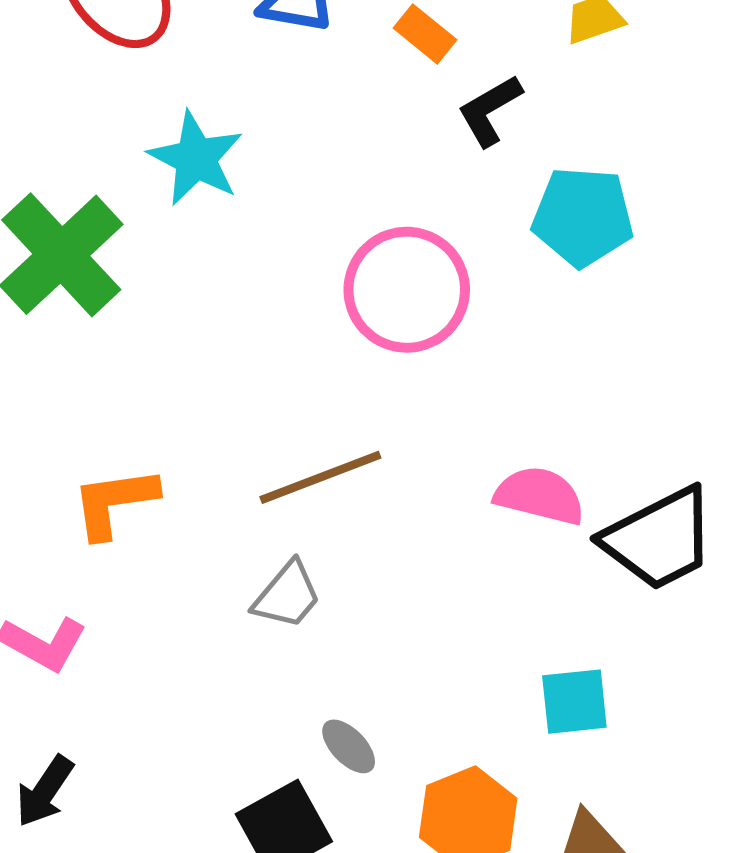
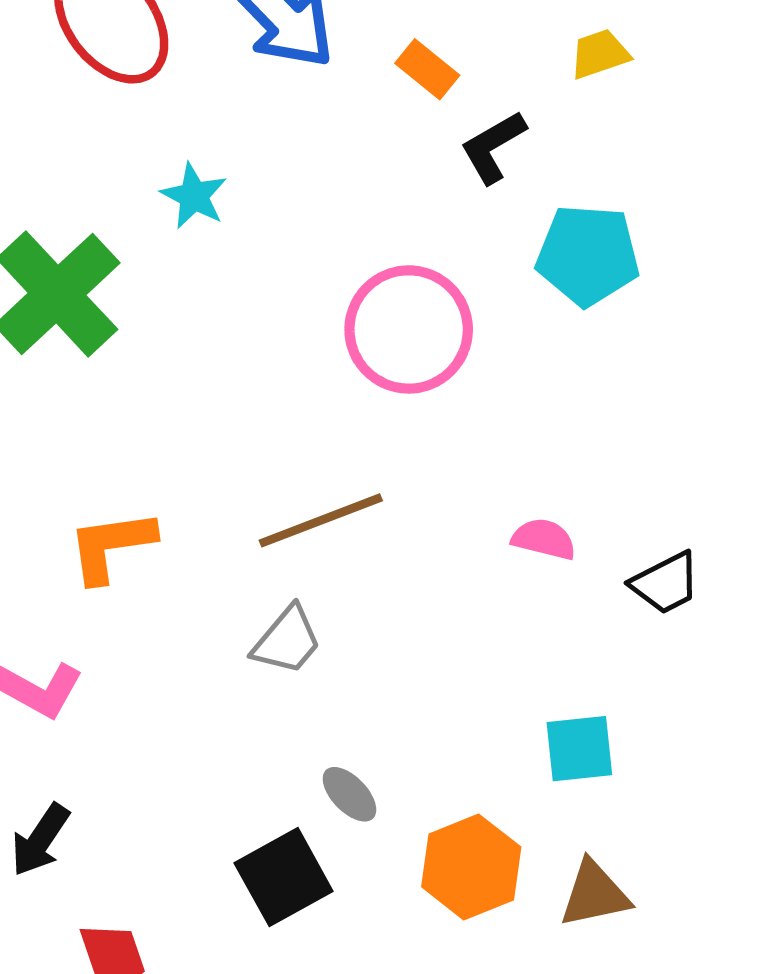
cyan star: (196, 159) -> (194, 196), size x0.7
pink semicircle: (540, 496) -> (544, 539), size x0.7
black trapezoid: (659, 539) -> (666, 583), size x0.6

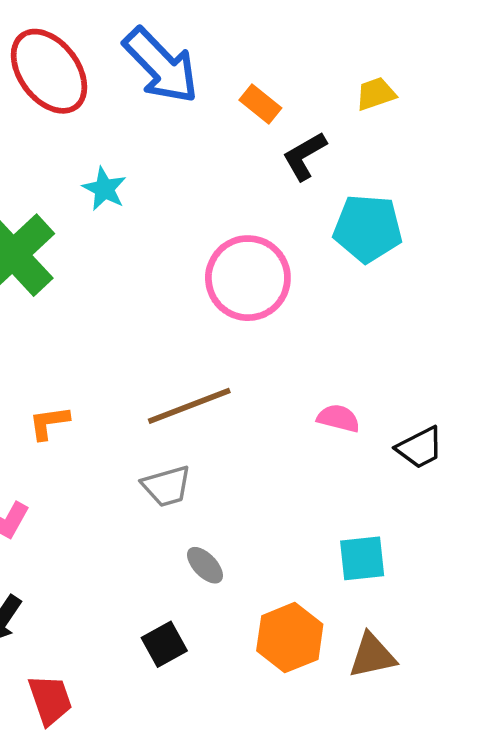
orange L-shape: (111, 546) -> (49, 423), size x0.7
gray trapezoid: (287, 640) -> (167, 486), turned 34
gray ellipse: (349, 794) -> (205, 565), moved
black square: (284, 877) -> (164, 644), size x0.7

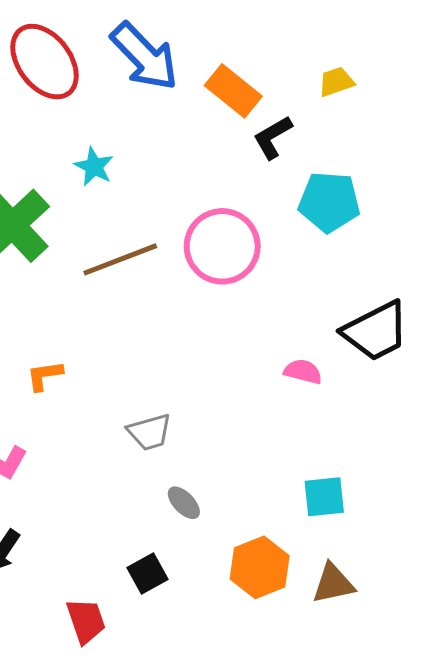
orange rectangle: (260, 104) -> (233, 91), size x1.5
brown line: (189, 406) -> (120, 259), moved
black trapezoid: (420, 448) -> (376, 331), moved, size x1.6
red trapezoid: (50, 700) -> (86, 621), moved

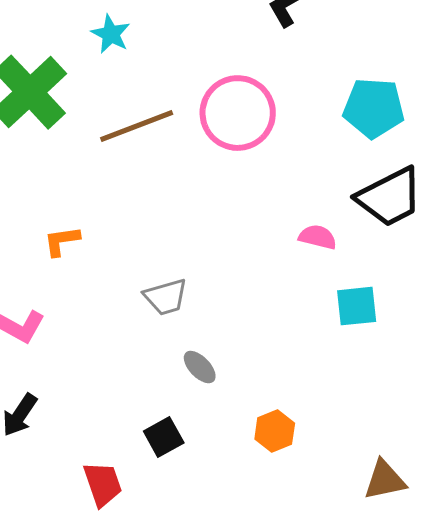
cyan pentagon: (329, 202) -> (374, 108), moved
cyan square: (324, 497) -> (357, 306), moved
orange hexagon: (260, 567) -> (275, 431), size x0.7
brown triangle: (333, 584) -> (385, 480), moved

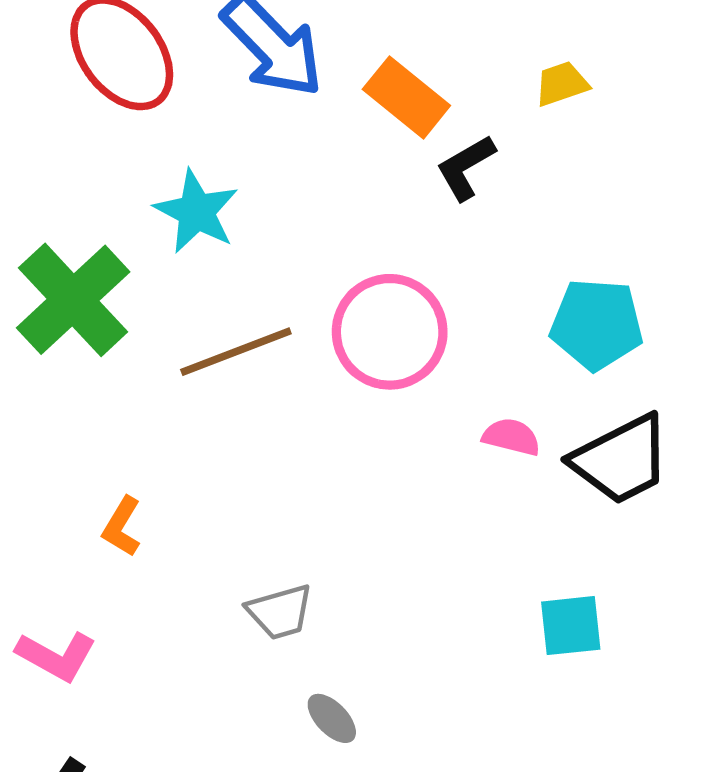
cyan star: (111, 34) -> (196, 212), size x1.4
pink semicircle: (318, 237) -> (511, 437), moved
orange L-shape: (62, 241) -> (122, 527), turned -51

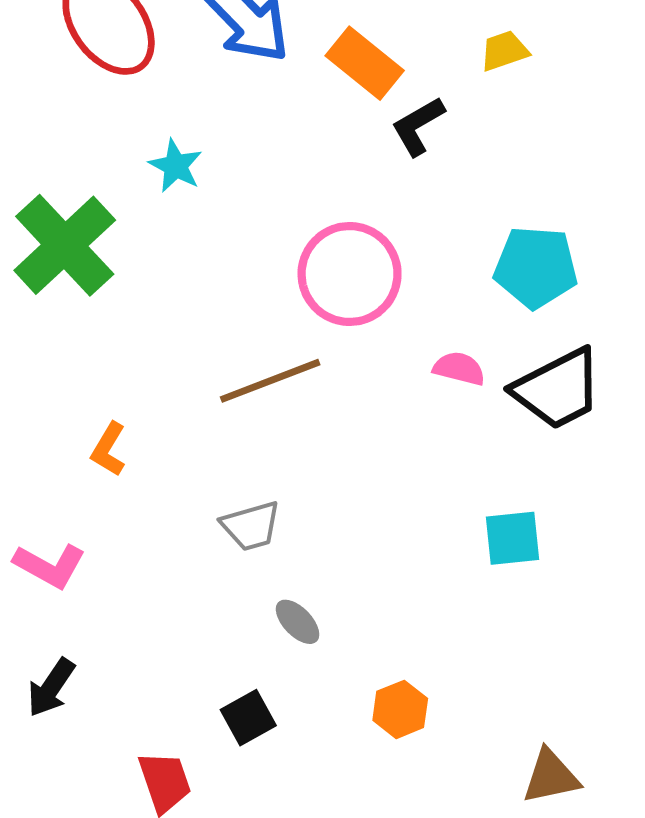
cyan star: (196, 212) -> (176, 166), size x0.7
brown line: (236, 352) -> (270, 381), moved

